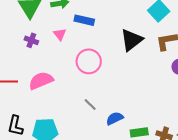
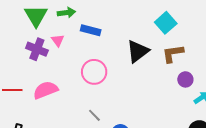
pink triangle: (60, 34) -> (58, 40), moved
purple cross: (31, 40) -> (37, 49), size x1.5

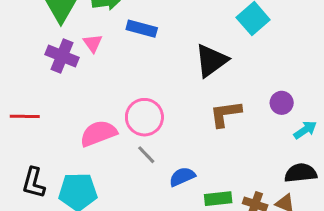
brown L-shape: (173, 53) -> (225, 114), moved
pink circle: (94, 72) -> (144, 117), moved
pink semicircle: (46, 90) -> (98, 133), moved

